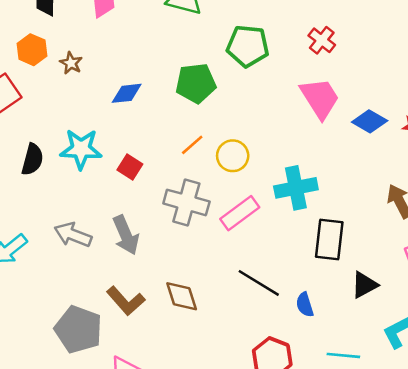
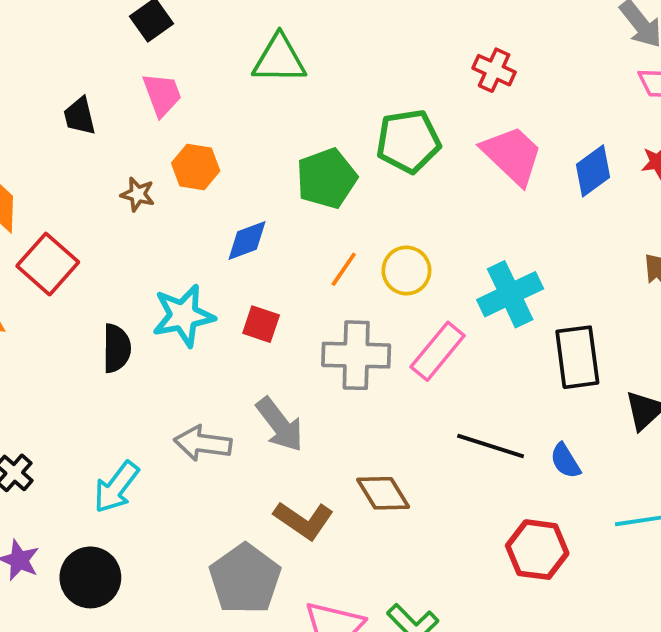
green pentagon: (248, 46) -> (408, 141), moved
orange hexagon: (32, 50) -> (196, 167), moved
blue diamond: (127, 93) -> (247, 240), moved
blue diamond: (370, 121) -> (593, 171), turned -52
gray pentagon: (78, 329) -> (245, 579), turned 30

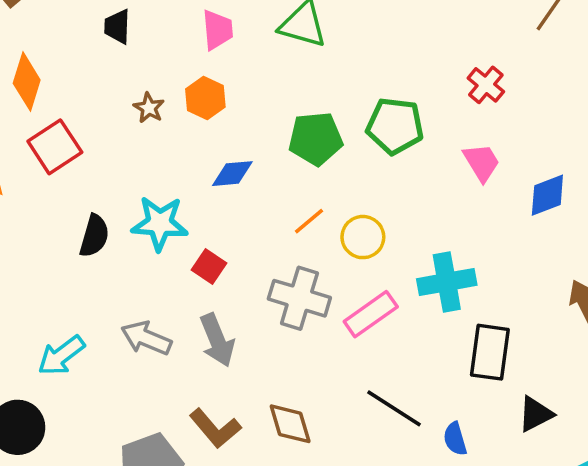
pink trapezoid: (162, 94) -> (217, 30), moved
pink trapezoid: (512, 155) -> (481, 162), size x0.7
red square: (261, 324) -> (209, 266), moved

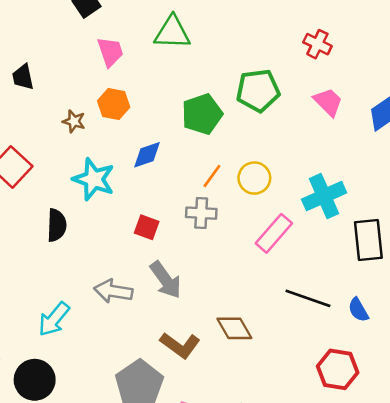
black trapezoid: (117, 27) -> (23, 77), moved
cyan star: (160, 223) -> (94, 179), moved, turned 30
gray cross: (299, 298) -> (201, 213), moved, size x0.7

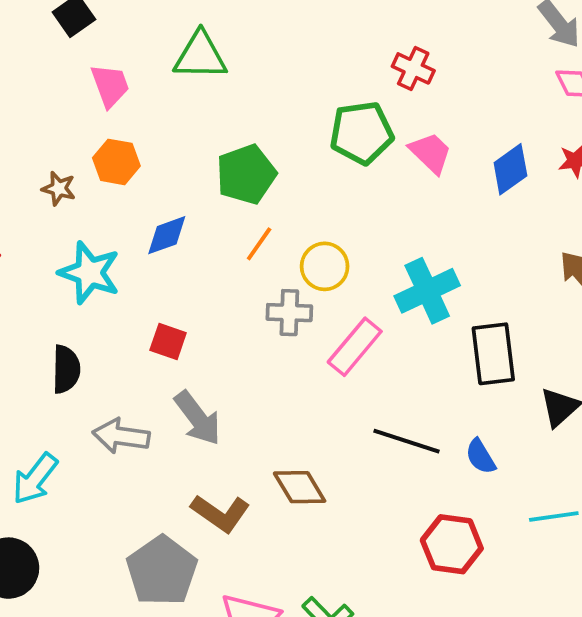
green pentagon: (258, 91) -> (361, 133), moved
orange line: (212, 176) -> (259, 244), moved
gray cross: (201, 213) -> (289, 313), moved
black semicircle: (57, 225) -> (66, 369), moved

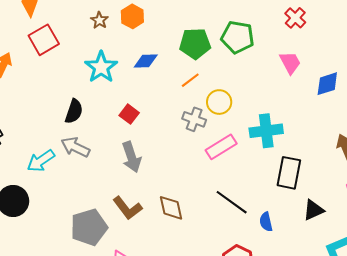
green pentagon: (361, 133) -> (238, 37), moved
gray arrow: (121, 436) -> (75, 147), moved

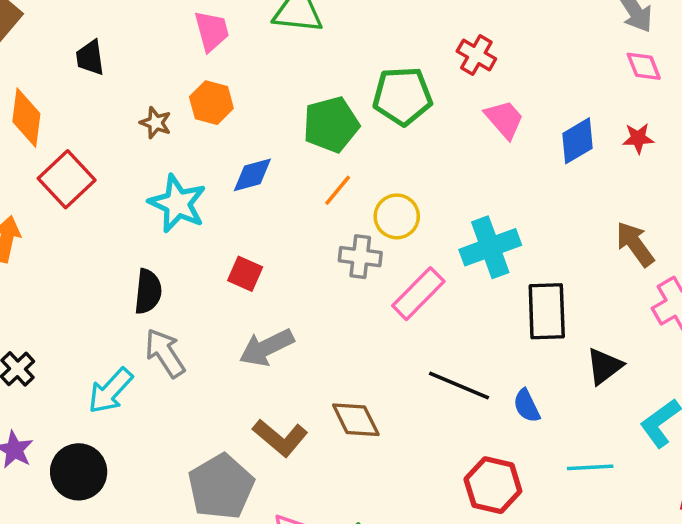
red cross: (295, 18) -> (476, 55), moved
gray arrow: (75, 147) -> (165, 353), turned 44
gray arrow: (131, 157) -> (267, 347), turned 96

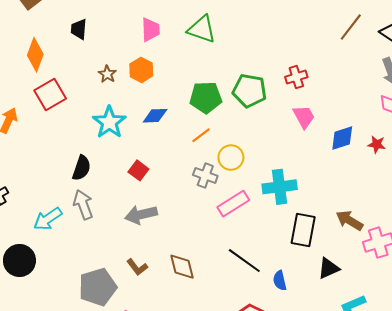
red cross: (476, 55) -> (296, 77), turned 30
brown arrow: (635, 244) -> (349, 220), moved, turned -36
brown L-shape: (280, 438) -> (137, 267), size x0.7

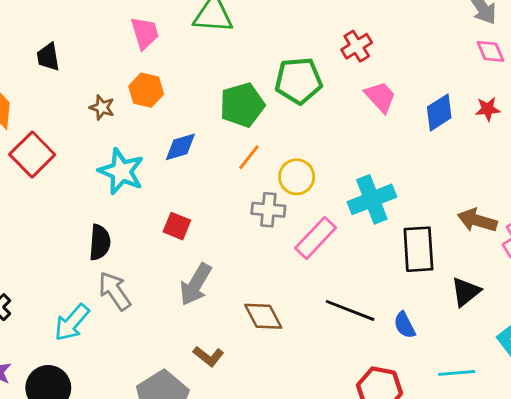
gray arrow: (141, 215) -> (196, 284), turned -32
brown diamond: (182, 267) -> (263, 316), moved

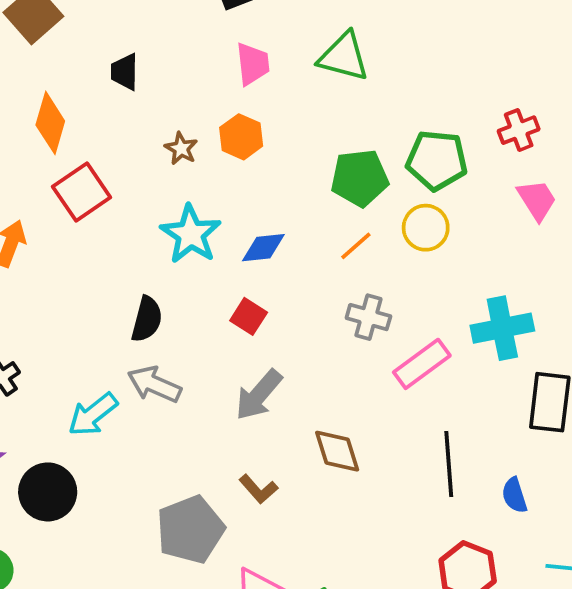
blue diamond: (180, 147) -> (263, 248), moved
yellow circle: (297, 177) -> (426, 228), moved
gray arrow: (115, 291) -> (154, 384), turned -42
black line: (350, 310) -> (449, 464), turned 54

